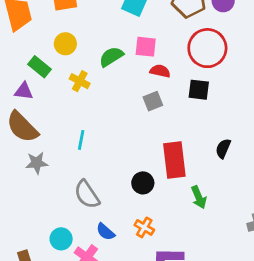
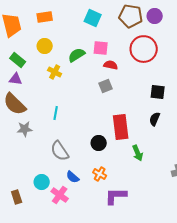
green rectangle: (40, 67) -> (18, 60), moved
black square: (199, 90) -> (158, 92), moved

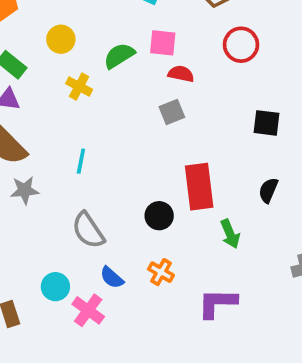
red circle: (144, 49) -> (241, 45), size x0.7
black semicircle: (155, 119) -> (268, 190), moved
purple L-shape: (116, 196) -> (217, 303), moved

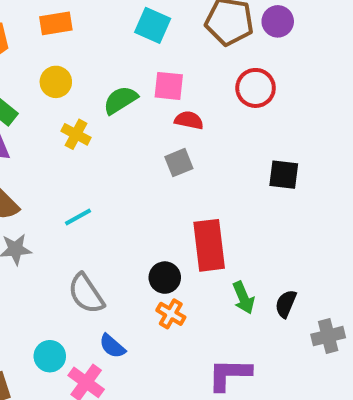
cyan line: (81, 161) -> (78, 217), turned 50
black semicircle: (268, 190) -> (286, 304), moved
orange cross: (161, 272) -> (171, 314), moved

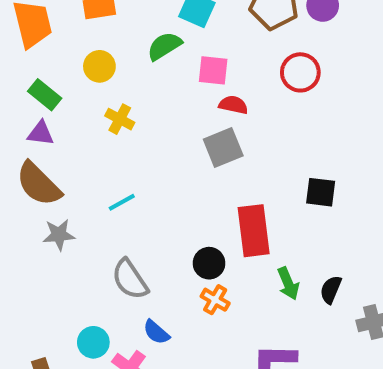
green semicircle: (120, 100) -> (164, 46), moved
gray square: (179, 163) -> (223, 148), size x1.4
black square: (284, 175) -> (321, 192), moved

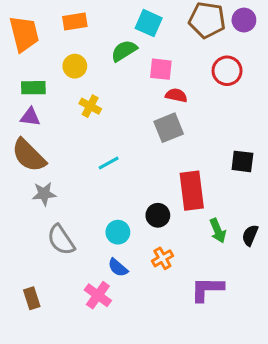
green rectangle: (45, 95) -> (33, 88), turned -40
cyan line: (122, 202) -> (109, 163), moved
gray semicircle: (130, 279) -> (61, 240), moved
orange cross: (215, 300) -> (162, 258), moved, turned 30
cyan circle: (93, 342) -> (118, 232), moved

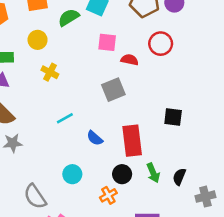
green semicircle: (124, 51) -> (69, 17), moved
red semicircle: (176, 95) -> (130, 60), moved
black circle: (158, 215) -> (122, 174), moved
gray semicircle: (61, 240) -> (35, 197), moved
blue semicircle: (118, 268) -> (95, 138), moved

